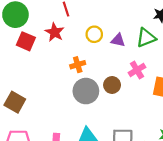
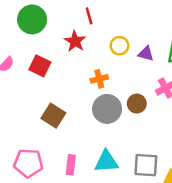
red square: (26, 41) -> (40, 66), moved
brown square: (15, 102) -> (53, 116), moved

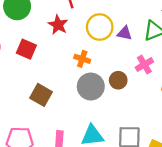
yellow circle: (119, 46) -> (100, 27), size x1.5
orange cross: (99, 79) -> (82, 59), turned 35

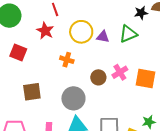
pink cross: (144, 65) -> (120, 72), moved
gray circle: (91, 87) -> (73, 98), moved
brown square: (41, 95) -> (32, 92), turned -36

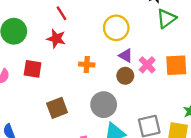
yellow circle: (81, 32) -> (116, 28), moved
green triangle: (128, 34) -> (166, 18), moved
purple triangle: (103, 37) -> (126, 56), moved, turned 32

